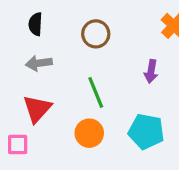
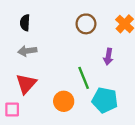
brown circle: (96, 34) -> (86, 24), moved
green line: (96, 92) -> (84, 78), moved

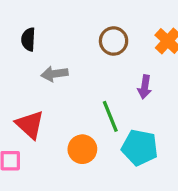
gray arrow: (27, 51) -> (55, 74), moved
red triangle: (26, 84) -> (30, 125), turned -30

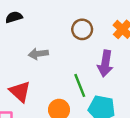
black semicircle: (28, 39) -> (14, 17), moved, turned 70
purple arrow: (145, 87) -> (105, 63), size x1.5

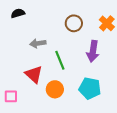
green line: (80, 85) -> (60, 60), moved
red triangle: (20, 92) -> (34, 74), moved

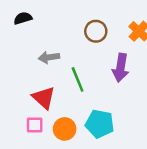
cyan pentagon: (90, 88) -> (100, 124), moved
orange circle: (55, 89) -> (65, 129), moved
pink square: (11, 96) -> (35, 125), moved

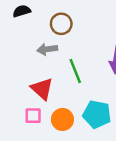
brown circle: (96, 31) -> (61, 24), moved

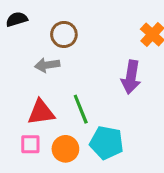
green line: (75, 71) -> (81, 109), moved
red triangle: (42, 89) -> (41, 112), turned -50

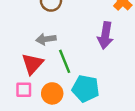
gray arrow: (47, 65) -> (46, 39), moved
red triangle: (41, 112) -> (32, 64), turned -40

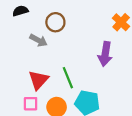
gray arrow: (46, 39) -> (38, 40), moved, turned -144

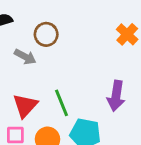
purple arrow: (105, 54) -> (116, 96), moved

